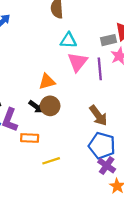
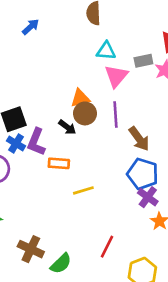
gray rectangle: (108, 40) -> (143, 61), moved
purple line: (100, 69) -> (115, 115), moved
brown circle: (50, 106) -> (85, 113), moved

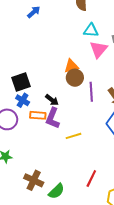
purple line: (115, 115) -> (91, 92), moved
black arrow: (67, 127) -> (52, 100), moved
purple L-shape: (36, 142) -> (53, 118), moved
orange rectangle: (59, 163) -> (38, 115), moved

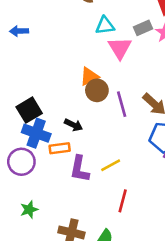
blue arrow: (34, 12) -> (19, 31), moved, turned -128
blue cross: (23, 100) -> (36, 133), size x1.5
purple L-shape: (53, 118) -> (80, 169), moved
red line: (91, 178) -> (123, 201), moved

